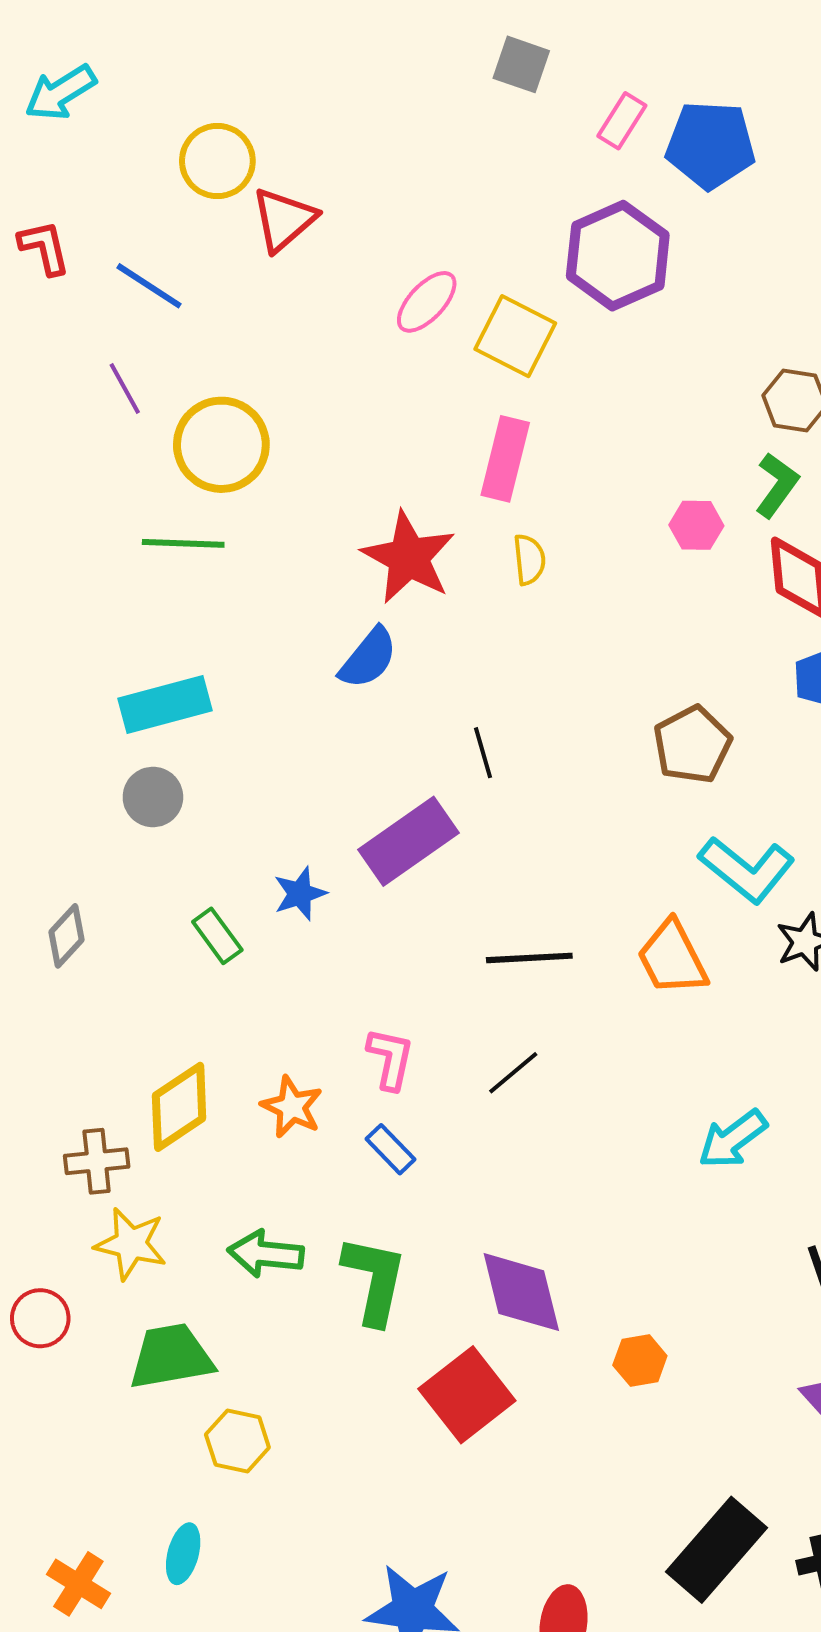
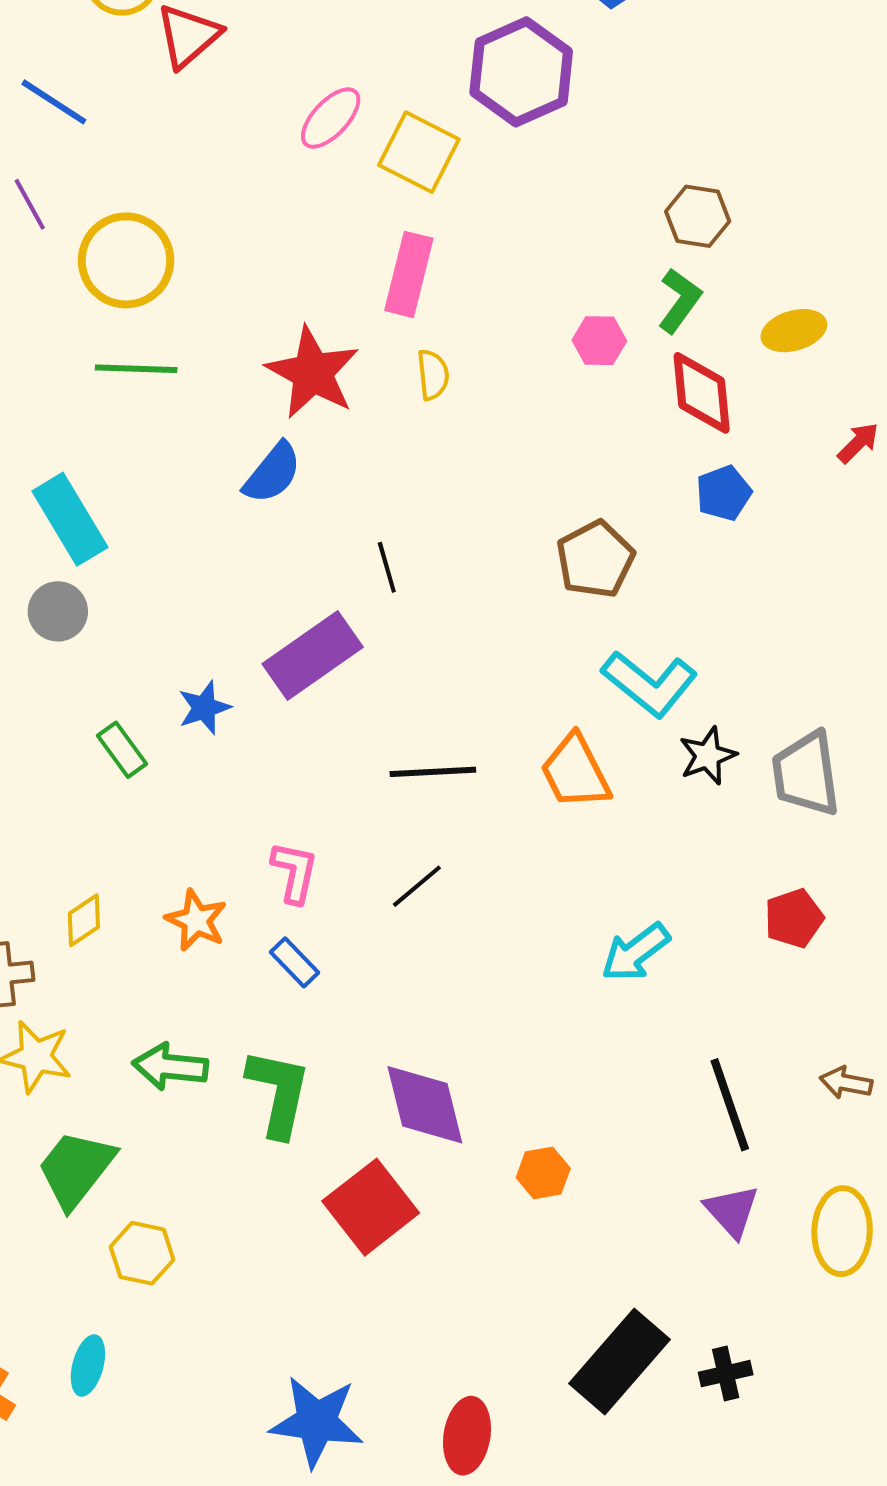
green line: (183, 543) -> (136, 369), moved
cyan rectangle: (165, 704) -> (70, 519), turned 74
yellow diamond: (179, 1107) -> (84, 920), size x0.6
green trapezoid: (171, 1356) -> (76, 1169), turned -42

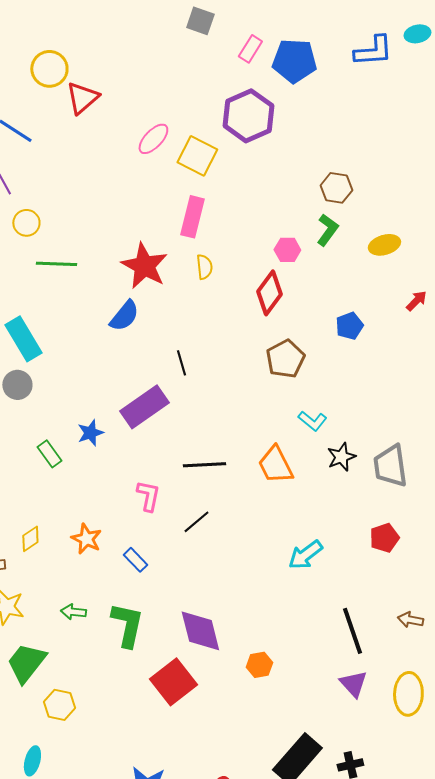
yellow circle: (126, 260) -> (26, 223), moved, size x0.6
red diamond: (702, 393) -> (269, 293), moved, turned 42
cyan L-shape: (649, 684) -> (312, 421), size x0.6
pink L-shape: (295, 872) -> (148, 496), moved
green arrow: (170, 1067) -> (73, 612), size x0.7

